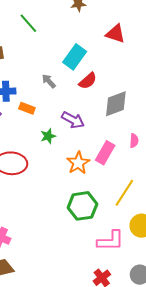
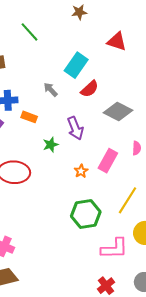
gray diamond: (116, 104) -> (118, 111), turned 48
purple arrow: (73, 120) -> (75, 128), turned 40
orange star: (78, 163) -> (81, 171), size x0.6

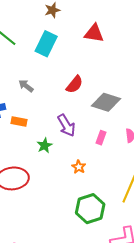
cyan rectangle: (76, 65) -> (46, 44), moved
gray arrow: (51, 90) -> (26, 86), moved
pink rectangle: (108, 161) -> (101, 138), moved, size x0.6

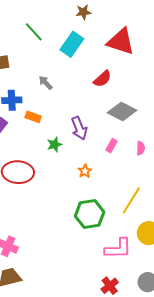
red triangle: (94, 33) -> (121, 42), size x1.4
red semicircle: (74, 84) -> (102, 79), moved

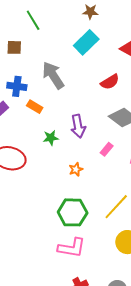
brown star: (83, 12) -> (90, 12), moved
green line: (34, 32) -> (33, 20), moved
gray arrow: (46, 83) -> (53, 75), size x1.8
pink L-shape: (118, 249) -> (72, 248), moved

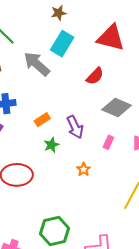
gray arrow: (53, 75) -> (37, 64), moved
orange rectangle: (35, 107) -> (42, 120), moved, turned -49
green hexagon: (73, 212) -> (54, 231), moved

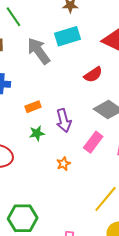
cyan rectangle: (62, 44) -> (68, 36), turned 30
pink rectangle: (108, 142) -> (93, 142), size x1.5

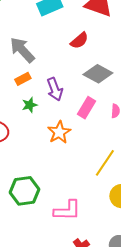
gray arrow: (39, 51) -> (22, 50), moved
orange star: (63, 164) -> (59, 132), size x1.6

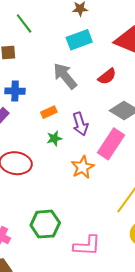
gray arrow: (22, 50) -> (65, 76), moved
pink rectangle: (87, 108) -> (111, 144), size x1.4

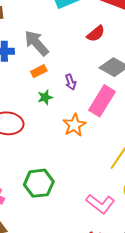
gray arrow: (65, 76) -> (37, 43), moved
purple arrow: (80, 124) -> (71, 82), size x0.7
pink L-shape: (87, 246) -> (100, 204), moved, turned 36

